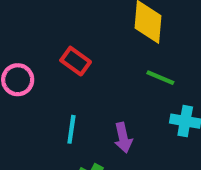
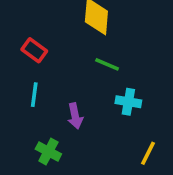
cyan line: (71, 129) -> (34, 95), moved

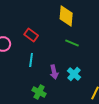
cyan cross: (128, 102) -> (74, 74), moved, turned 32

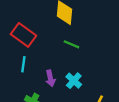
red rectangle: (31, 35) -> (23, 35), size x1.5

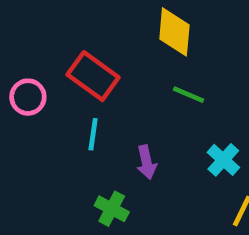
cyan cross: (74, 81) -> (223, 160), moved

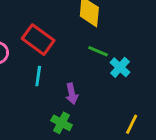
cyan cross: (223, 160) -> (120, 67), moved
green cross: (112, 209) -> (62, 123), moved

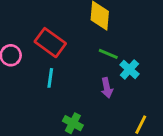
purple arrow: (72, 94) -> (107, 88), moved

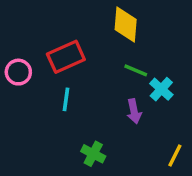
red rectangle: (50, 43) -> (66, 57), turned -60

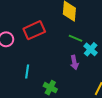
cyan line: (66, 99) -> (27, 71), moved

